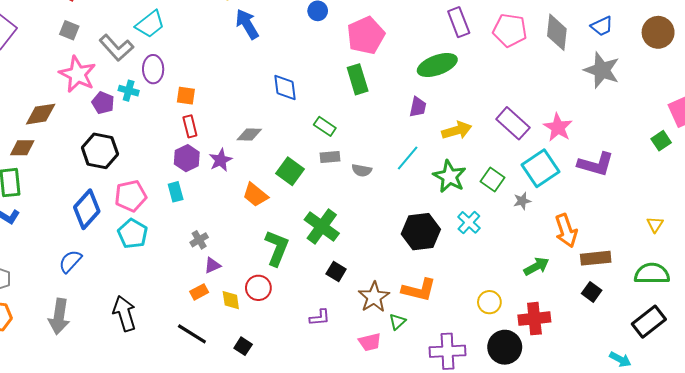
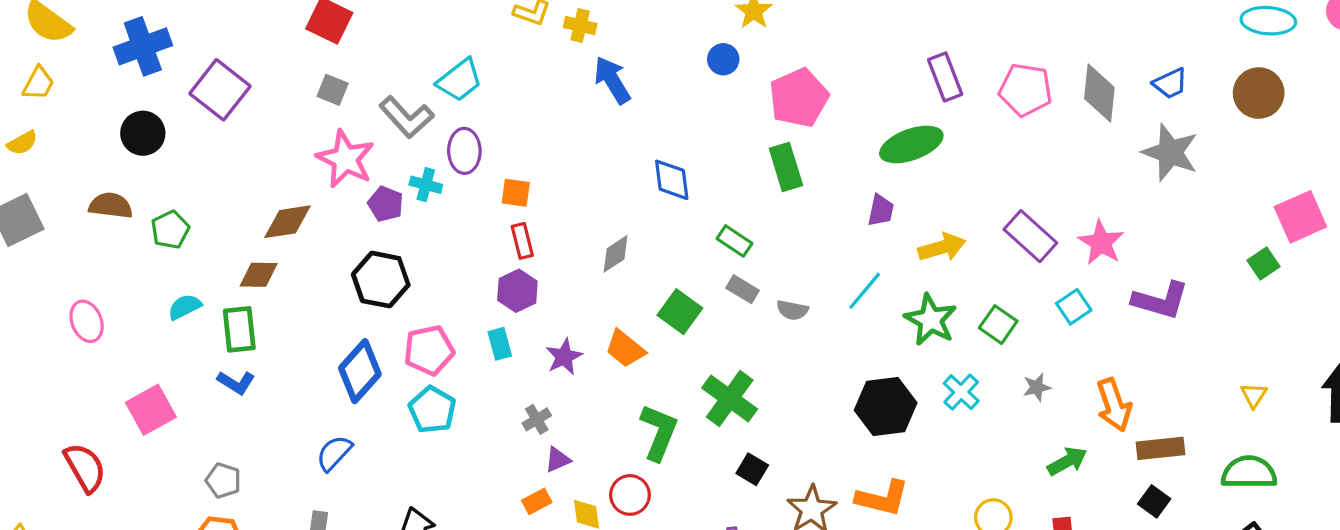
gray diamond: (249, 135) -> (616, 254), turned -35
gray rectangle: (330, 157) -> (743, 289), turned 36
purple star: (221, 160) -> (564, 357), moved
cyan square: (541, 168) -> (1074, 307), size x0.6
gray star: (522, 201) -> (1037, 387), moved

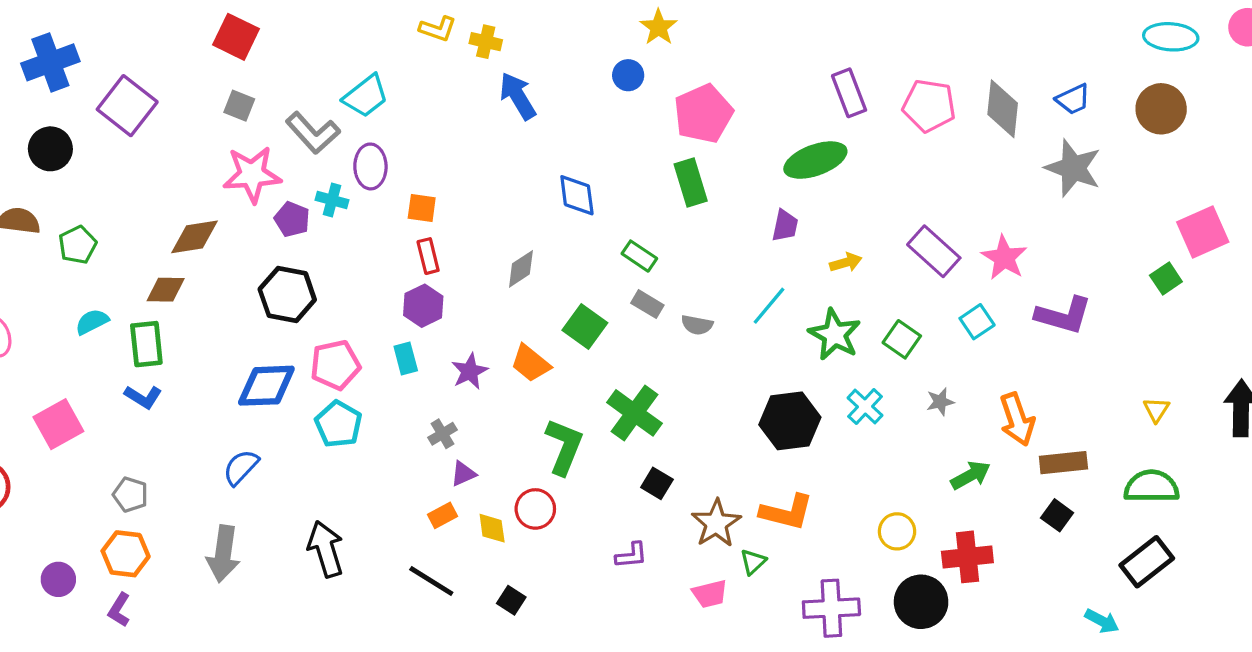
pink star: (345, 159) -> (252, 174), turned -30
yellow arrow: (942, 247) -> (846, 262), size x0.7
blue diamond: (360, 371) -> (266, 386), turned 46

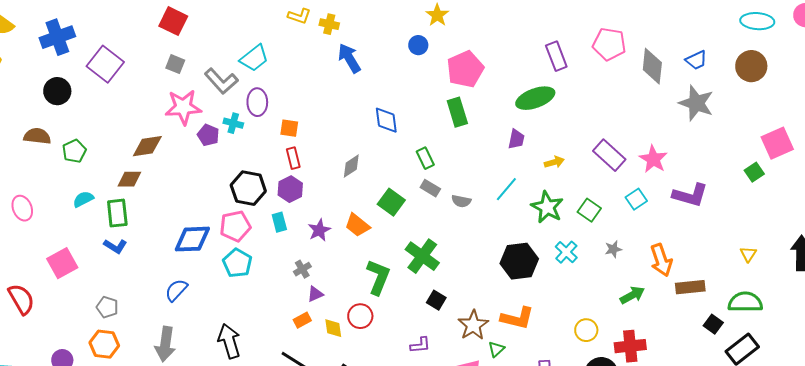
pink pentagon: (929, 106) -> (609, 44), moved
green rectangle: (639, 256) -> (425, 158), turned 30
black hexagon: (287, 294) -> (248, 188), moved
black square: (1057, 515) -> (713, 324), moved

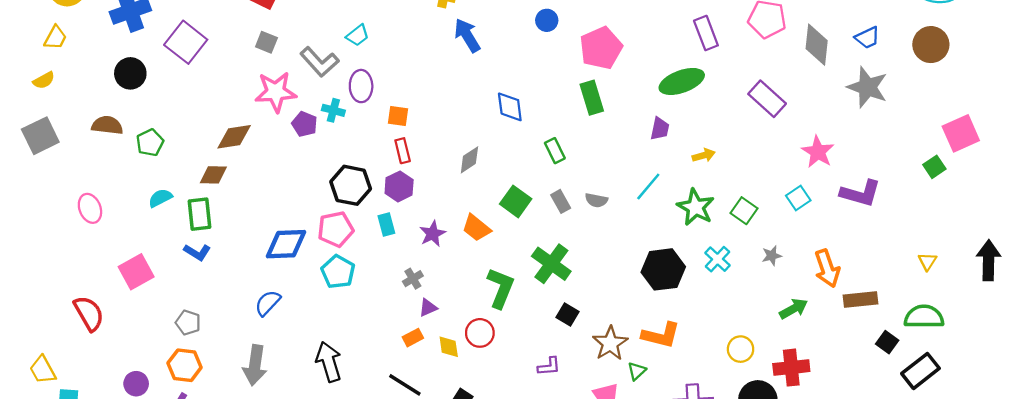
cyan trapezoid: (254, 58) -> (358, 35), size x0.7
purple rectangle: (609, 155) -> (767, 99), moved
gray rectangle: (430, 188) -> (561, 201), moved, turned 30

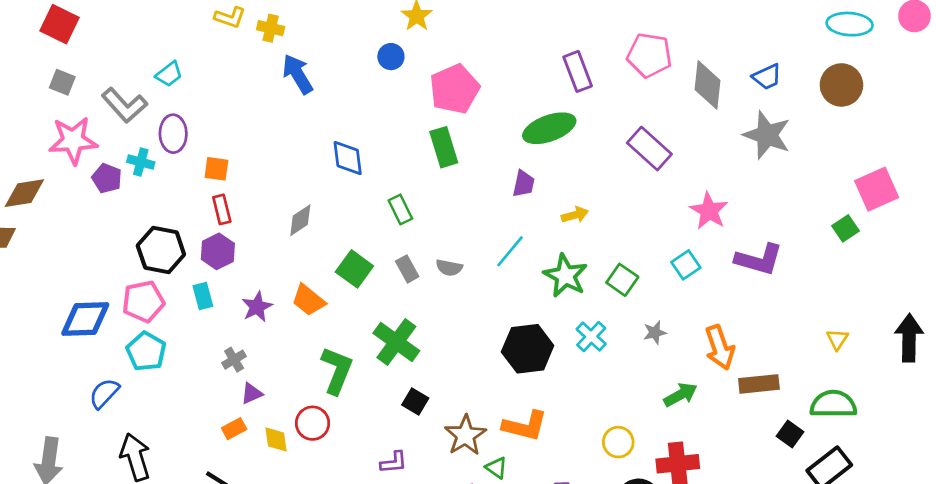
blue semicircle: (268, 303) -> (104, 393), moved
green triangle: (637, 371) -> (496, 468), turned -42

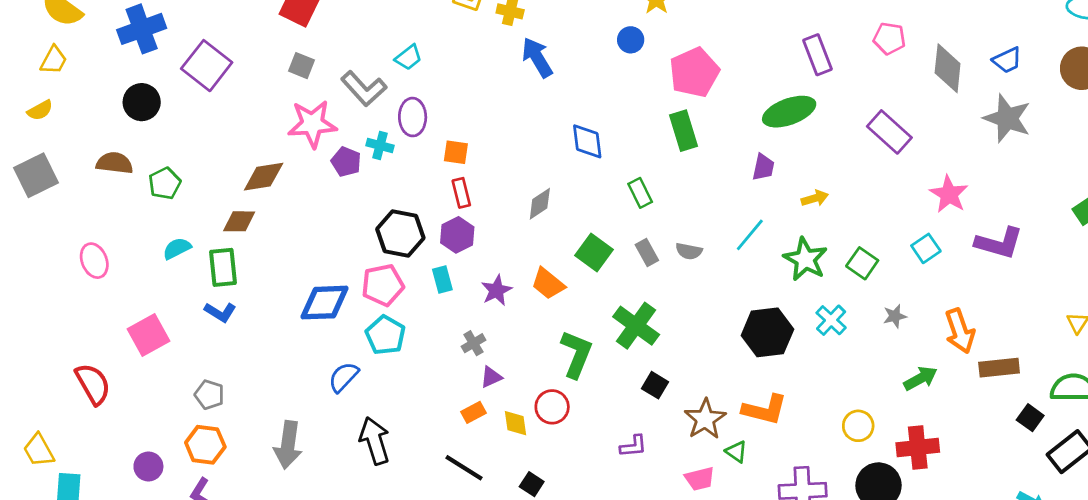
pink pentagon: (649, 55) -> (889, 38), size x0.7

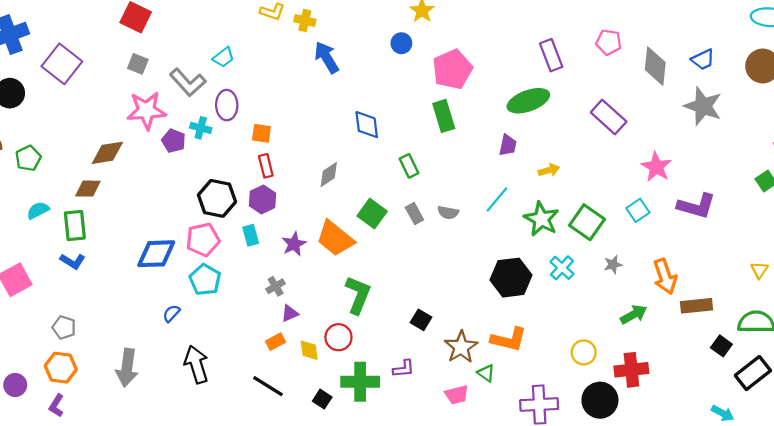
green square: (862, 263) -> (587, 222), size x1.4
orange trapezoid: (548, 284) -> (335, 239), size x1.4
green cross: (636, 326) -> (360, 382), moved, turned -36
blue semicircle: (343, 377) -> (171, 313), size x0.7

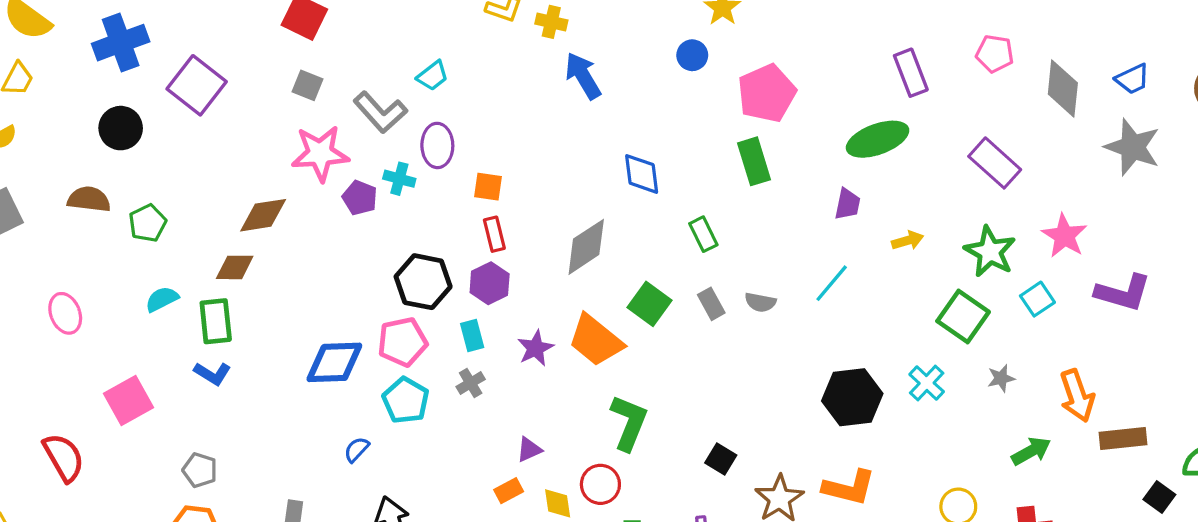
gray diamond: (329, 175) -> (586, 247), size x1.5
green star: (541, 219) -> (990, 252), moved
gray cross: (276, 286) -> (471, 383), moved

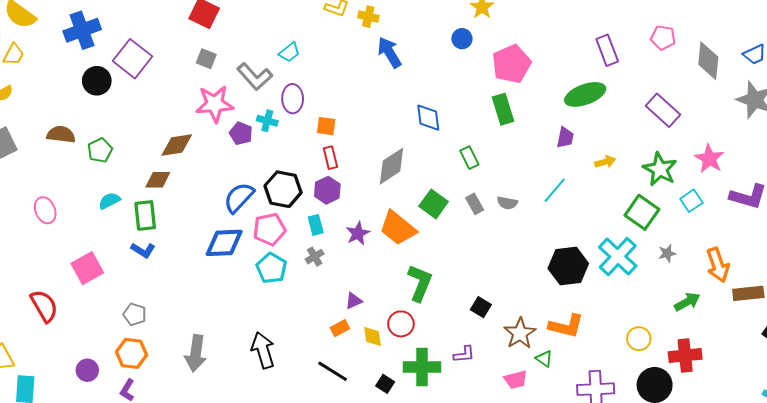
black circle: (121, 128) -> (97, 81), moved
cyan cross: (927, 383) -> (618, 257), size x1.6
blue semicircle: (357, 450) -> (239, 198), moved, size x1.8

